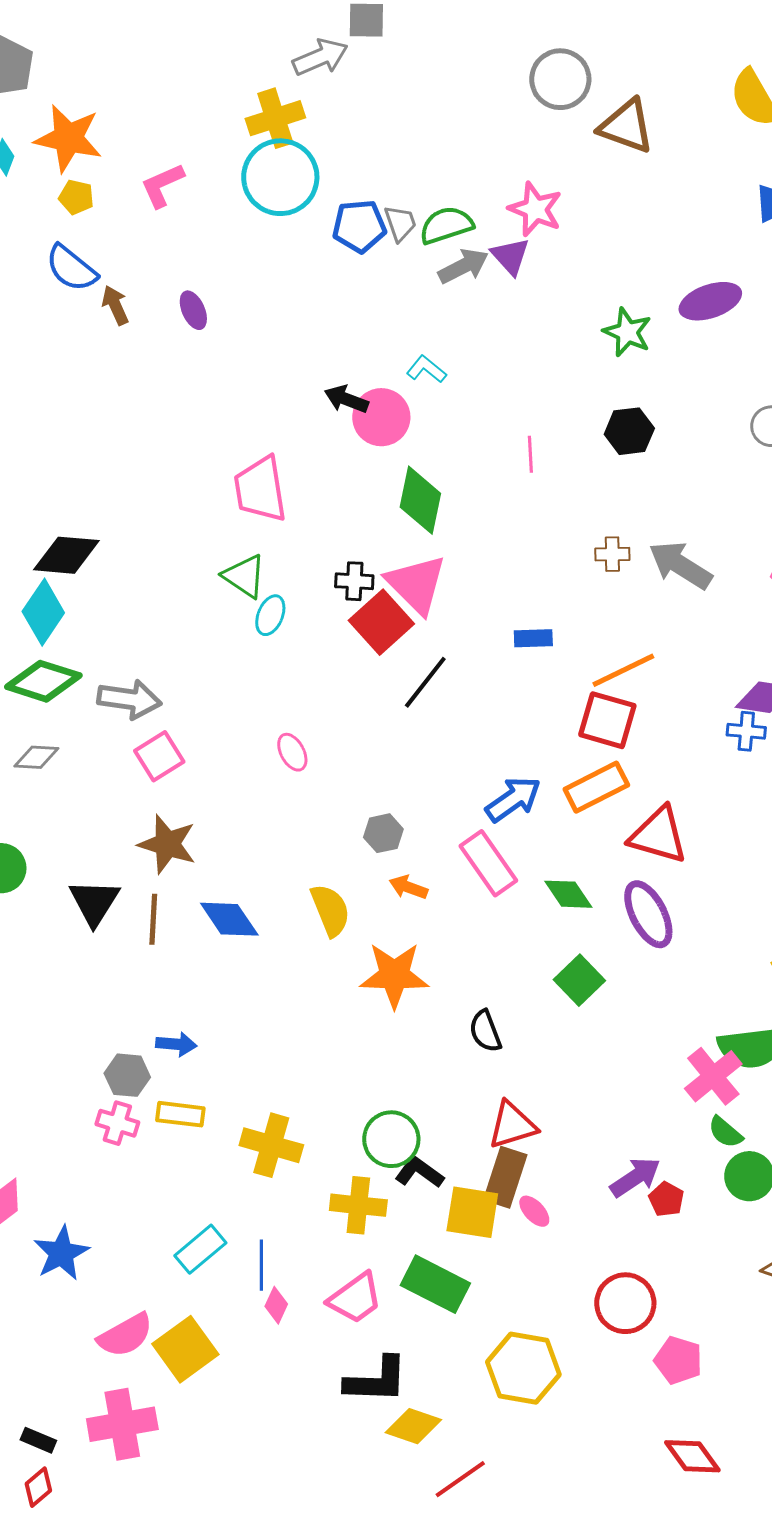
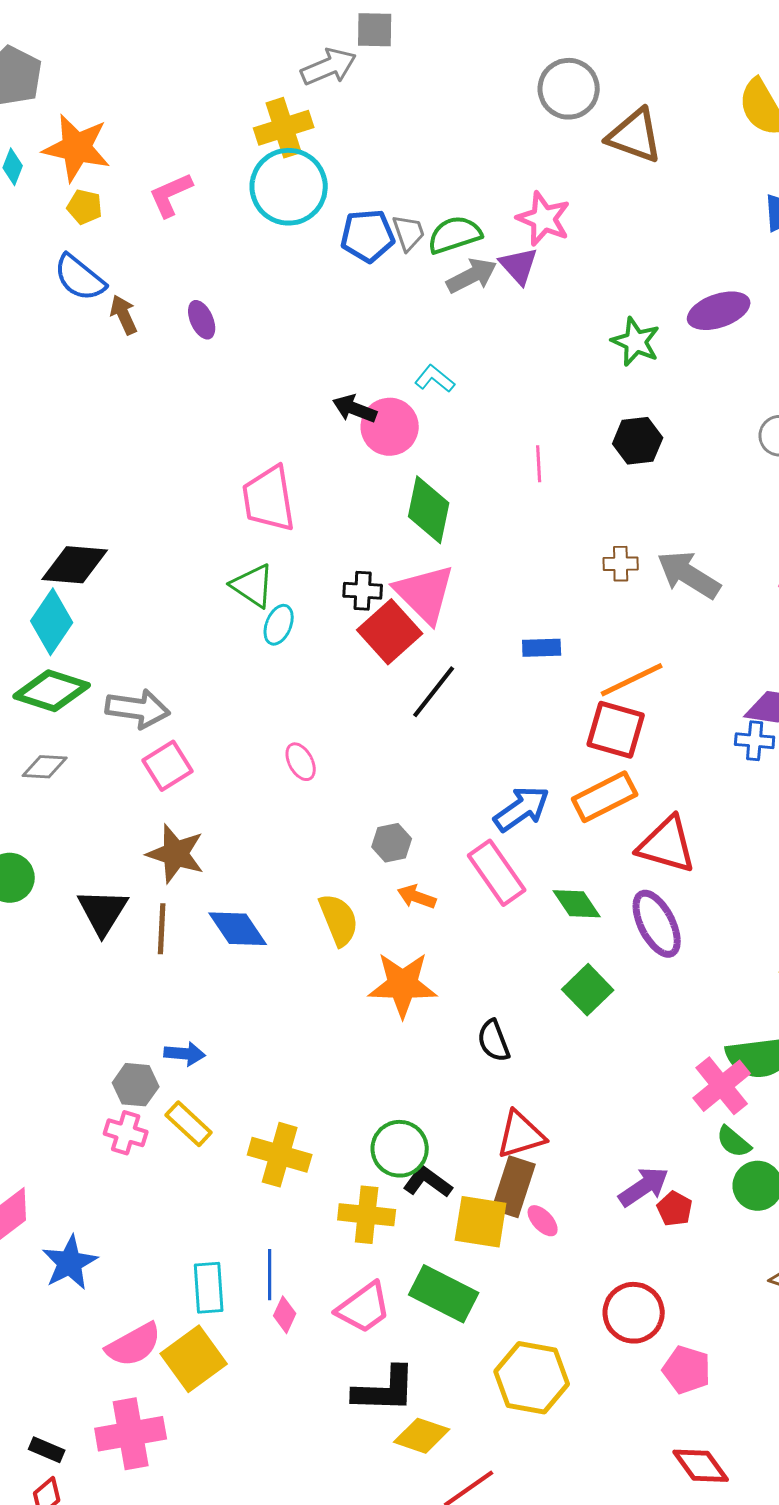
yellow rectangle: (180, 1114) -> (189, 1124), turned 36
cyan rectangle: (200, 1249) -> (209, 1288), moved, turned -54

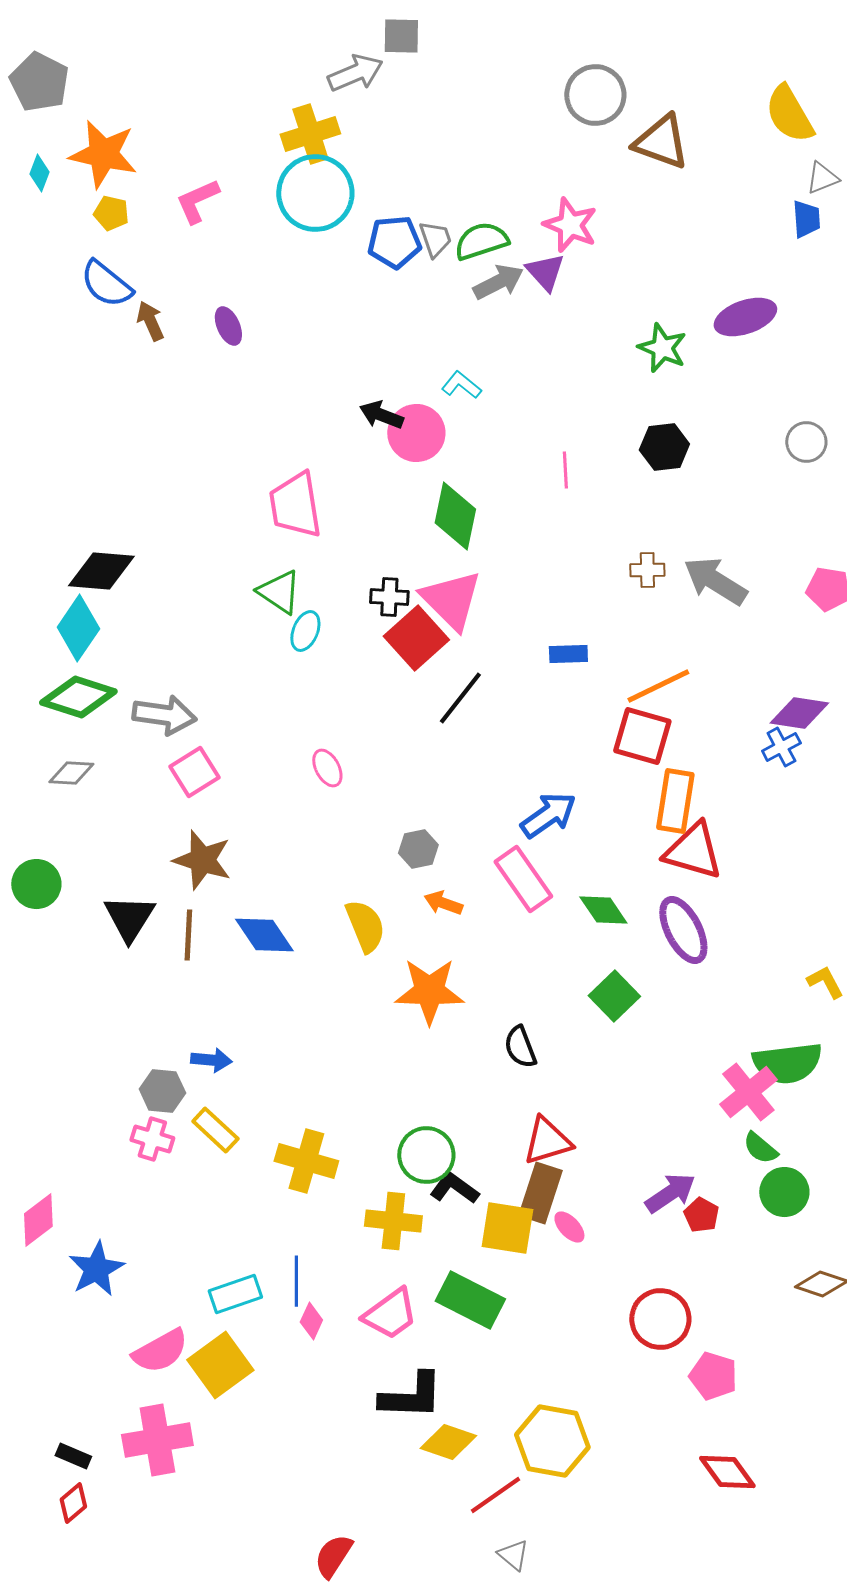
blue cross: (755, 741) -> (781, 747), turned -33
orange rectangle: (605, 797) -> (675, 801), moved, turned -54
cyan rectangle: (209, 1288) -> (235, 1294), turned 75
yellow hexagon: (532, 1378) -> (552, 1441), moved

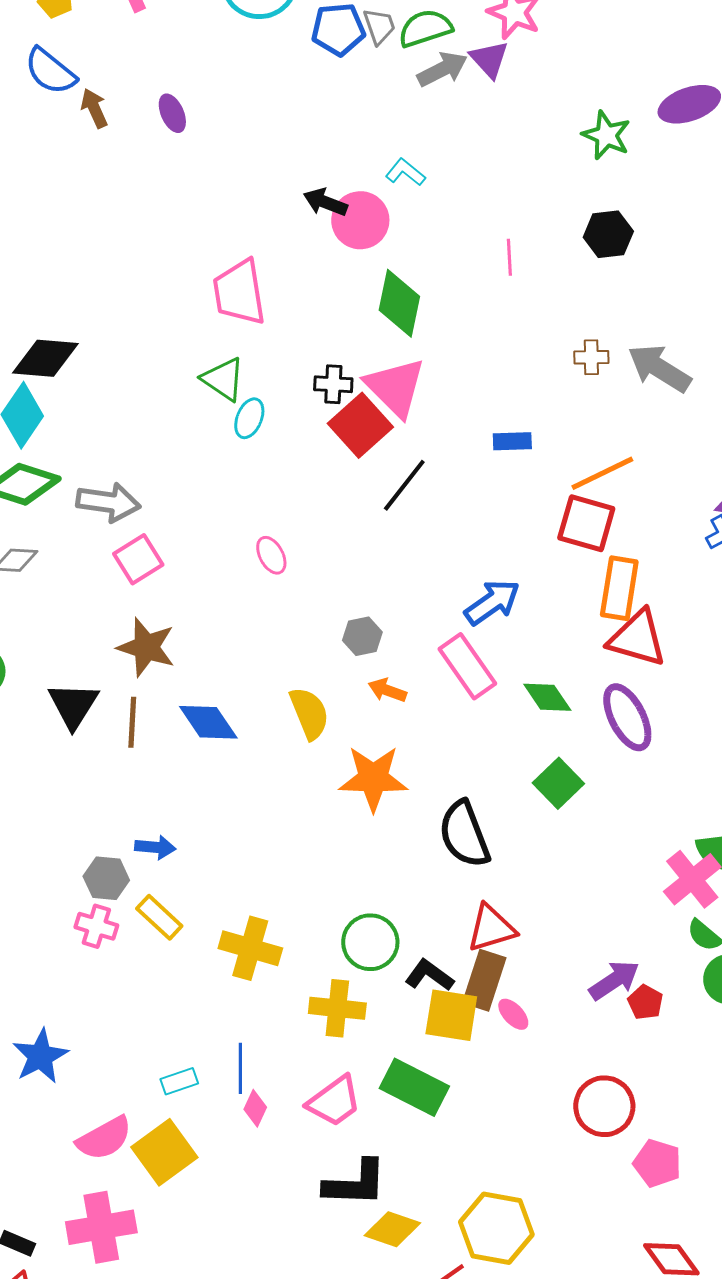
black semicircle: (520, 1047) -> (464, 834), size x1.6
black L-shape: (454, 1188) -> (429, 975), moved
cyan rectangle: (235, 1294) -> (179, 1081), size x0.7

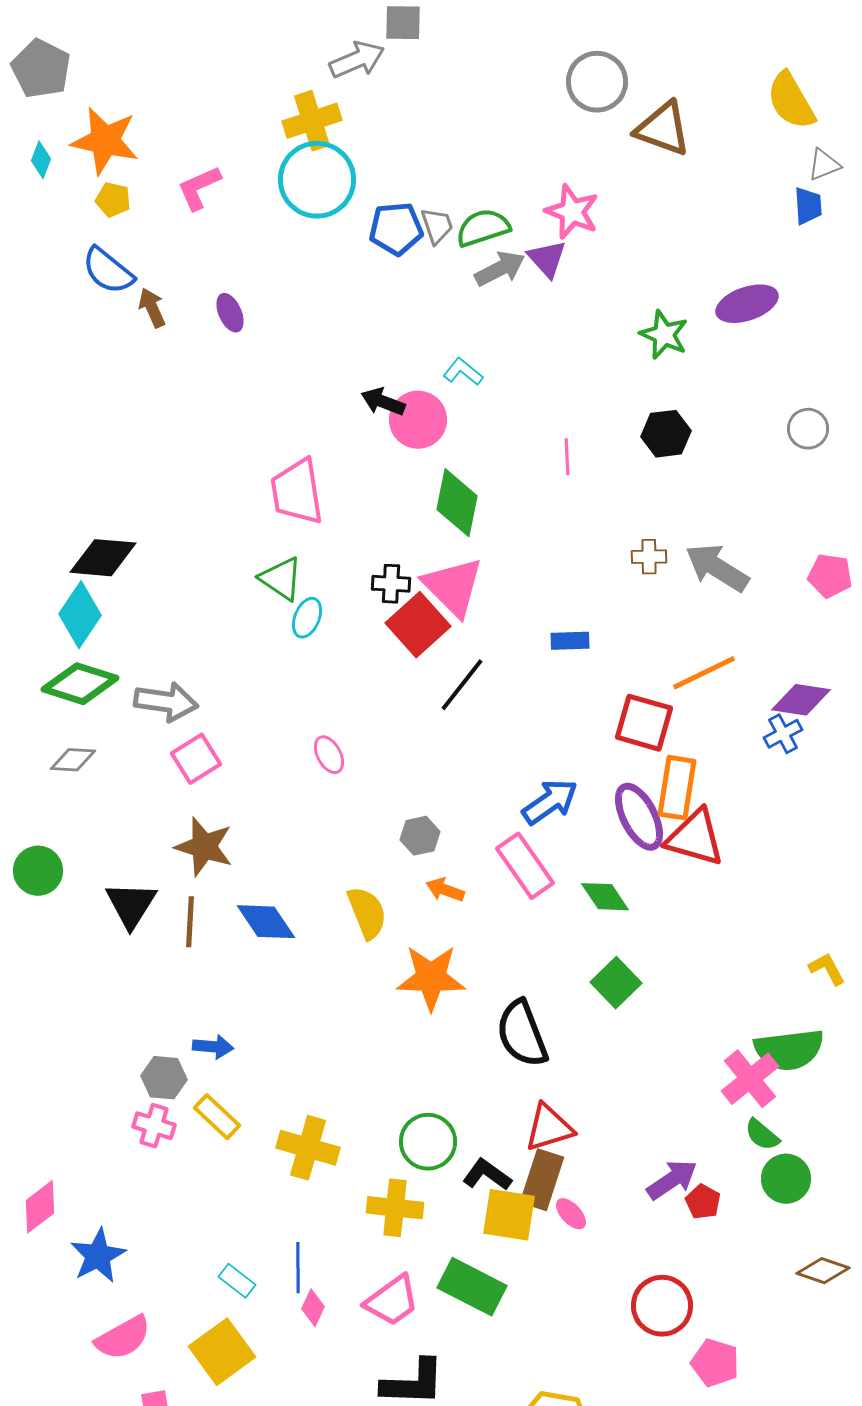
orange line: (602, 473) -> (704, 673), moved
purple ellipse: (627, 717) -> (639, 817), moved
cyan rectangle: (179, 1081) -> (237, 1281), turned 57
pink semicircle: (104, 1138) -> (123, 1338), moved

